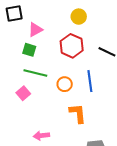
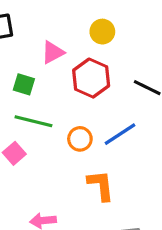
pink triangle: (35, 30) -> (53, 52), moved
blue line: (90, 81) -> (120, 134), turned 65

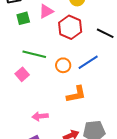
green square: (24, 84) -> (23, 18), moved, turned -32
orange L-shape: (101, 185) -> (76, 94), turned 85

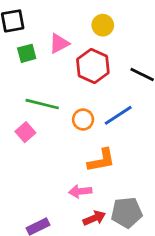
pink arrow: (40, 116) -> (80, 191), moved

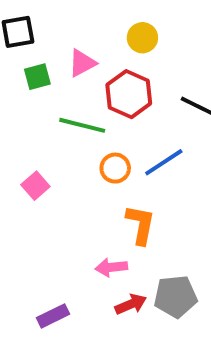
green line: (42, 104) -> (82, 125), moved
orange L-shape: (101, 160) -> (140, 224), turned -68

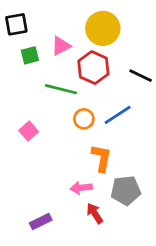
yellow circle: (142, 38) -> (103, 28), size x1.6
gray pentagon: (176, 296) -> (126, 190), moved
red arrow: (131, 304) -> (95, 213), turned -100

